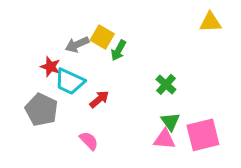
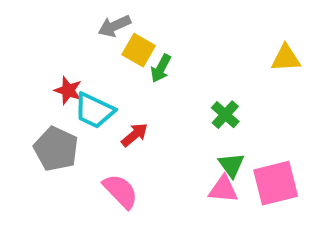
yellow triangle: (210, 22) -> (286, 58), moved
gray arrow: (77, 44) -> (114, 26), moved
pink semicircle: (89, 141) -> (121, 191), size x1.4

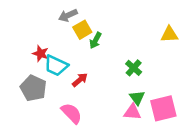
yellow square: (139, 50) -> (82, 30), turned 30

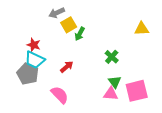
cyan trapezoid: (56, 65) -> (35, 60), moved

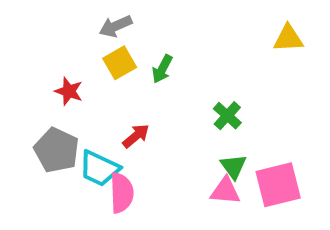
yellow square: (69, 25) -> (120, 63), moved
yellow triangle: (142, 29) -> (288, 38), moved
cyan trapezoid: (35, 60) -> (99, 168), moved
pink semicircle: (60, 95) -> (122, 193), turned 42

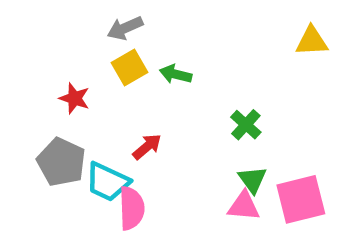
green arrow: (162, 69) -> (176, 74), turned 76

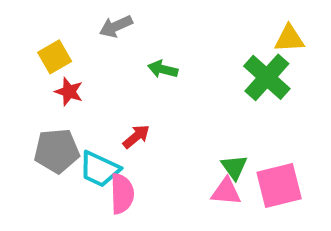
yellow square: (129, 68) -> (55, 57), moved
green cross: (246, 125) -> (267, 77), moved, size x1.6
gray pentagon: (61, 162) -> (57, 151), turned -30

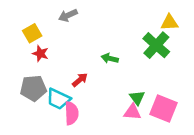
green arrow: (163, 69) -> (110, 58), moved
pink square: (279, 185) -> (163, 108), turned 36

